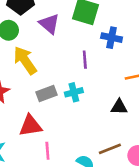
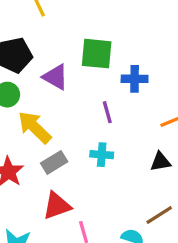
cyan cross: (74, 92) -> (102, 155), turned 30
gray rectangle: (46, 94) -> (54, 162), moved

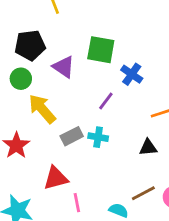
blue cross: (135, 79) -> (132, 74), turned 30
purple line: (107, 112) -> (106, 101), turned 48
gray rectangle: (54, 162) -> (72, 136), moved

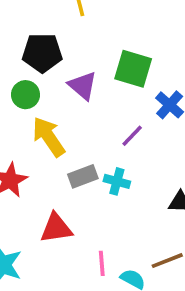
pink line: (77, 203) -> (102, 263), moved

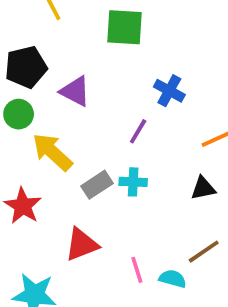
green square: (133, 69) -> (125, 27), moved

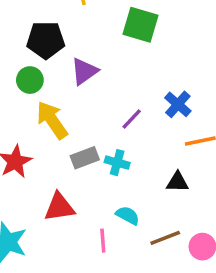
purple triangle: (75, 91) -> (84, 71), turned 44
blue cross: (169, 91) -> (178, 104), moved
cyan semicircle: (173, 279) -> (128, 215), moved

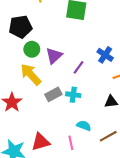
purple triangle: (84, 71) -> (54, 56), moved
green circle: (30, 80) -> (32, 49), moved
red triangle: (59, 207) -> (41, 142), moved

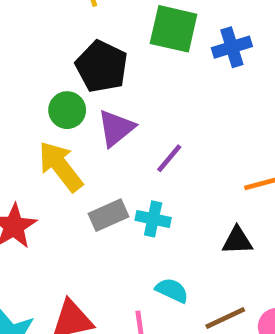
black pentagon: (20, 27) -> (102, 66), moved, turned 30
blue cross: (105, 55) -> (232, 47), moved, turned 35

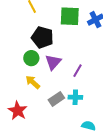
yellow arrow: (61, 166) -> (33, 82), size x0.7

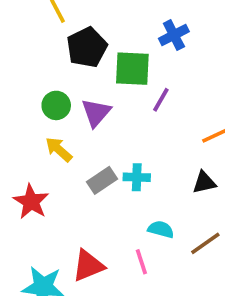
green square: (70, 16) -> (132, 69), moved
black pentagon: (42, 37) -> (87, 47), moved, turned 30
purple line: (78, 71) -> (161, 100), moved

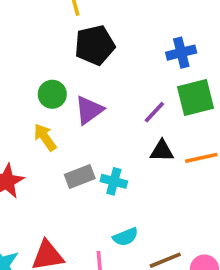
green square: (132, 69) -> (196, 97), moved, turned -30
black triangle: (204, 182) -> (162, 151), moved
cyan semicircle: (161, 229) -> (125, 237), turned 130

